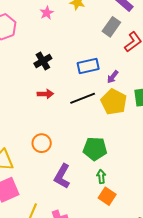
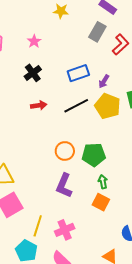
pink star: (47, 13) -> (34, 41), moved
orange circle: (42, 143) -> (65, 151), moved
orange square: (107, 196) -> (101, 202), moved

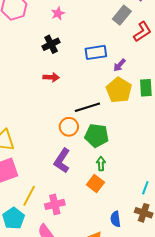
black line: (76, 106) -> (87, 107), moved

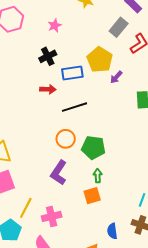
blue rectangle: (96, 52) -> (72, 73), moved
yellow pentagon: (119, 90) -> (100, 60), moved
black line: (87, 107) -> (74, 107), moved
orange square: (95, 183) -> (92, 196), turned 36

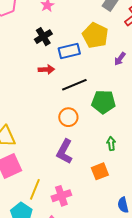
purple arrow: (116, 77) -> (120, 59), moved
green pentagon: (93, 148) -> (104, 102), moved
green arrow: (98, 176) -> (111, 144), moved

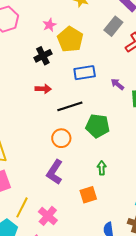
yellow pentagon: (95, 35) -> (70, 39), moved
blue rectangle: (69, 51) -> (85, 73), moved
purple arrow: (120, 59) -> (117, 84), turned 88
pink cross: (61, 196) -> (48, 216), turned -36

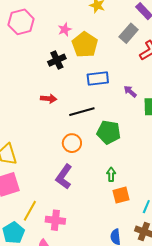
red arrow: (43, 89) -> (49, 99), moved
orange square: (88, 195) -> (121, 195), moved
pink cross: (48, 216) -> (55, 220), turned -36

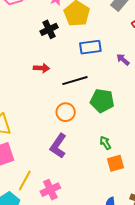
green arrow: (111, 174) -> (105, 143), turned -32
pink cross: (55, 220) -> (50, 190), turned -30

